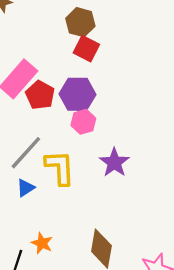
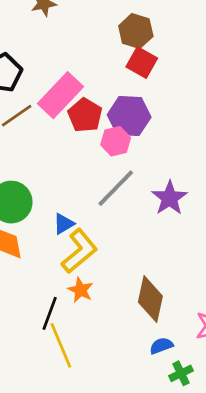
pink hexagon: (83, 122) -> (116, 141), moved
gray line: (26, 153) -> (116, 188), moved
yellow L-shape: (60, 168) -> (79, 251), moved, turned 51

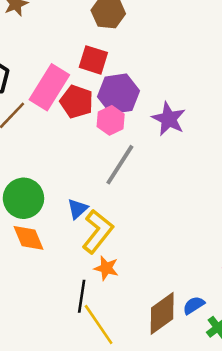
red square: (142, 63) -> (93, 60), moved
purple star: (170, 198) -> (169, 119), moved
brown diamond: (150, 299) -> (162, 313), moved, turned 54

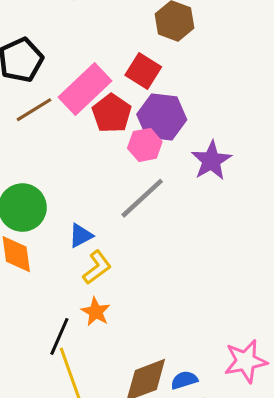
yellow L-shape: (98, 231) -> (97, 267), size x0.7

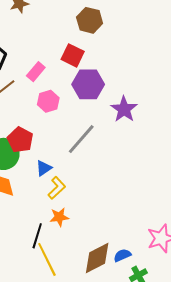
pink rectangle: (85, 89) -> (36, 72), size x0.6
red pentagon: (112, 113) -> (20, 140), moved
pink hexagon: (145, 145) -> (48, 101), moved
orange star: (96, 312) -> (59, 217), turned -30

